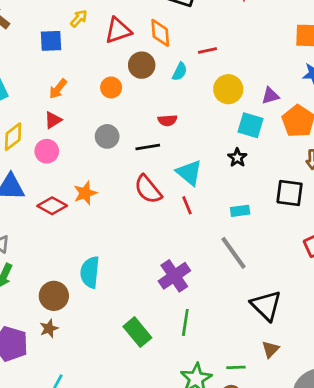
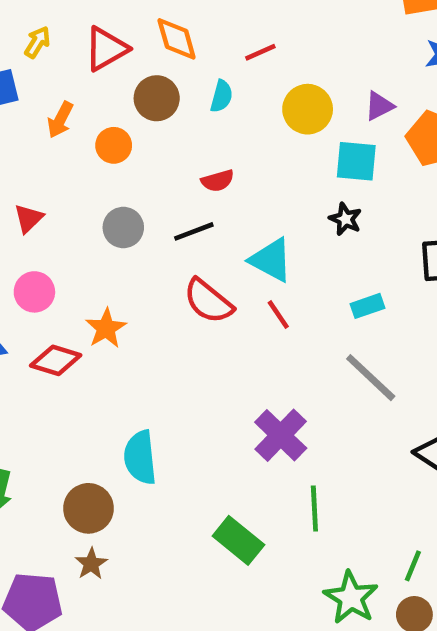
orange arrow: (58, 89) -> (60, 120), moved
pink circle: (47, 151) -> (34, 292), moved
green line: (236, 367) -> (413, 566), turned -54

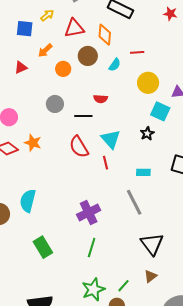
red triangle: (29, 218) -> (21, 67), moved
orange star: (106, 328) -> (33, 143), turned 30
green rectangle: (238, 540) -> (43, 247), moved

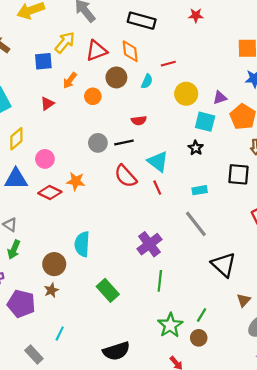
yellow arrow: (47, 15) -> (65, 42), size x1.5
gray circle: (55, 104) -> (98, 143), moved
brown triangle: (150, 276) -> (244, 300), moved

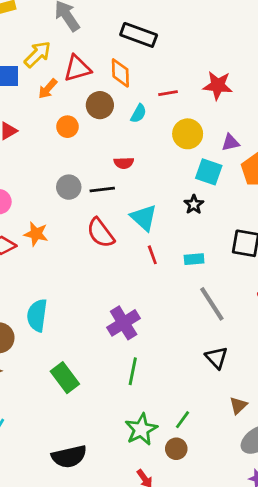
red star: (196, 15) -> (218, 86), moved, size x1.5
orange arrow: (70, 80) -> (48, 89), moved
red line: (157, 188) -> (152, 255), moved
gray line: (196, 224) -> (212, 304), moved
black triangle: (224, 265) -> (216, 358), size x0.7

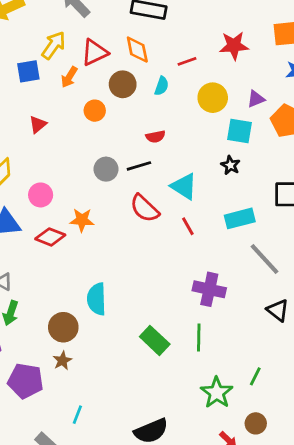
red line: (152, 255) -> (188, 226), moved
cyan rectangle: (194, 259) -> (240, 218), size x1.5
purple cross: (124, 323) -> (209, 289), moved, turned -36
green rectangle: (65, 378) -> (155, 340), moved
brown circle: (176, 449) -> (256, 423), moved

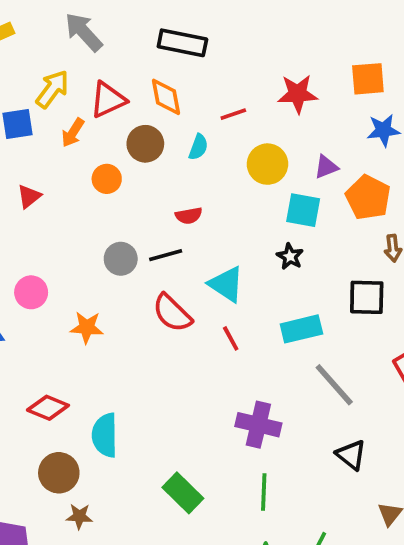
red diamond: (50, 237) -> (48, 408), moved
green line: (199, 338) -> (264, 492), moved
brown star: (62, 361) -> (79, 516), moved, turned 30

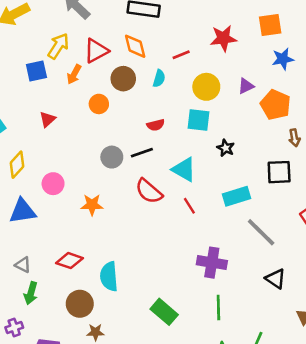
cyan square: (303, 210) -> (198, 120), moved

